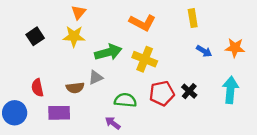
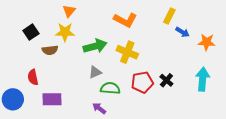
yellow rectangle: (193, 18) -> (169, 16), turned 35
blue arrow: (204, 51) -> (182, 32), moved
gray triangle: (96, 77) -> (95, 72), moved
brown semicircle: (75, 88) -> (50, 50), moved

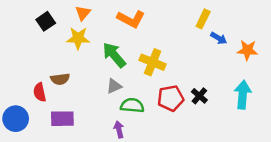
orange L-shape: (125, 20) -> (131, 19), moved
black square: (31, 32) -> (46, 21), moved
green arrow: (95, 46) -> (114, 55), turned -115
brown semicircle: (50, 50) -> (60, 79), moved
purple arrow: (99, 108) -> (119, 129), turned 40

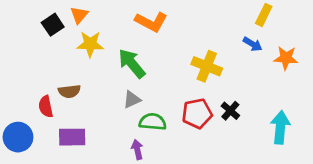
orange triangle: (83, 13) -> (79, 15), moved
yellow rectangle: (203, 19) -> (264, 15), moved
yellow cross: (153, 62) -> (207, 66), moved
cyan arrow: (243, 95) -> (280, 127), moved

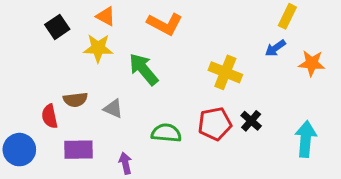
orange triangle: (79, 15) -> (106, 16), moved, turned -42
blue arrow: (253, 44) -> (275, 48), turned 114
gray triangle: (132, 100) -> (113, 109), moved, turned 48
purple arrow: (137, 150) -> (125, 163), moved

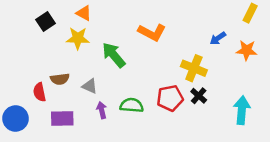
yellow rectangle: (287, 16) -> (250, 13), moved
orange L-shape: (165, 24) -> (152, 32), moved
yellow cross: (225, 72) -> (194, 68), moved
purple arrow: (125, 163) -> (102, 110), moved

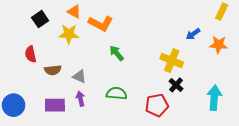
orange L-shape: (152, 32) -> (101, 23), moved
green arrow: (114, 55) -> (117, 53), moved, size x0.7
red semicircle: (39, 92) -> (31, 54), moved
red pentagon: (170, 98) -> (157, 105), moved
purple arrow: (102, 110) -> (80, 99), moved

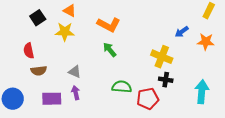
orange L-shape: (101, 23) -> (109, 25), moved
brown semicircle: (53, 70) -> (39, 71), moved
black cross: (176, 85) -> (166, 80), turned -32
green semicircle: (117, 93) -> (122, 87), moved

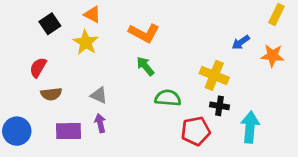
yellow star: (65, 32) -> (86, 42), turned 30
red semicircle: (29, 51) -> (38, 67), turned 42
green semicircle: (122, 87) -> (168, 98), moved
cyan arrow: (202, 92) -> (250, 127), moved

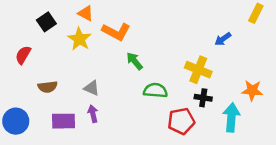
orange L-shape: (144, 33) -> (116, 32), moved
orange star: (273, 56) -> (252, 90), moved
red semicircle: (38, 67) -> (23, 55), moved

